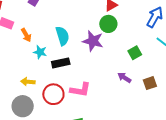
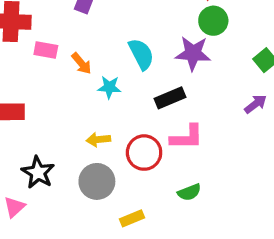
black rectangle: (61, 63) -> (170, 98), moved
purple arrow: (124, 78) -> (256, 104), turned 120

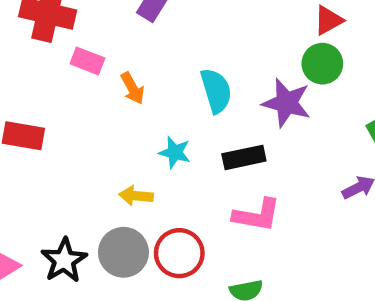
cyan star: (109, 87) -> (175, 152), moved
red circle: (144, 153) -> (179, 253), moved
black star: (38, 172) -> (64, 260), moved

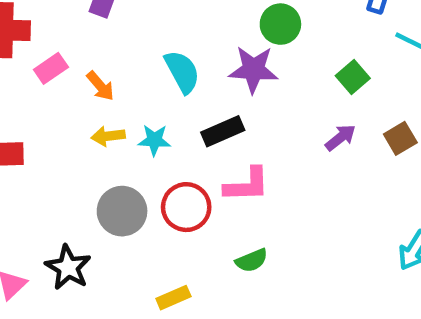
pink rectangle: (87, 61) -> (51, 68), turned -44
yellow arrow: (136, 196) -> (108, 136), moved
gray circle: (123, 252) -> (122, 211), moved
red circle: (179, 253) -> (186, 207), moved

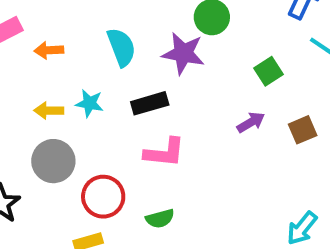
orange arrow: (100, 86) -> (49, 50), turned 120
yellow arrow: (108, 136) -> (49, 111), moved
red circle: (186, 207) -> (103, 197), moved

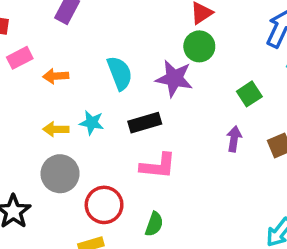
purple arrow: (251, 122) -> (234, 139), turned -50
green semicircle: (160, 219) -> (154, 224), turned -55

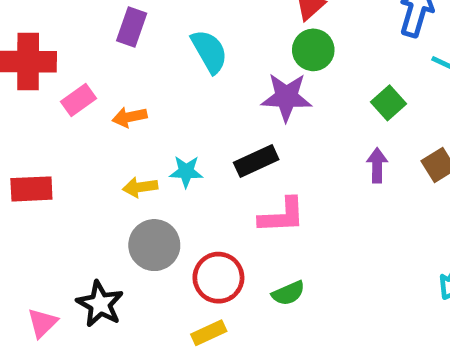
cyan semicircle: (120, 73) -> (209, 51), moved
green semicircle: (154, 224) -> (288, 293), turned 55

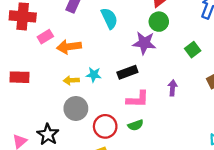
orange arrow: (130, 117) -> (69, 47), size x1.5
purple arrow: (377, 165) -> (173, 88), moved
green semicircle: (288, 293) -> (136, 125), moved

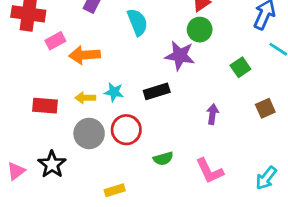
red rectangle: (20, 77) -> (45, 106), moved
pink L-shape: (138, 99) -> (210, 171), moved, turned 60
red circle: (105, 126) -> (126, 130), moved

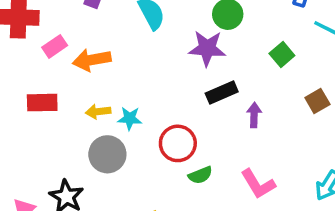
black rectangle: (157, 91) -> (222, 92), moved
cyan star: (114, 92) -> (130, 118), moved
red rectangle: (45, 106) -> (42, 103), moved
red circle: (126, 130) -> (178, 143), moved

